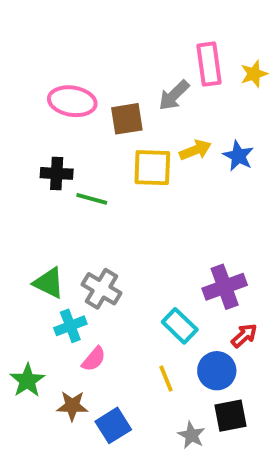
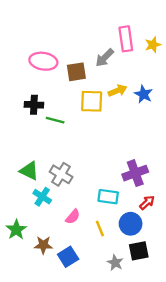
cyan cross: (70, 326) -> (42, 197), turned -36
cyan rectangle: (180, 326) -> (108, 197), turned -36
pink semicircle: (94, 359) -> (73, 217), moved

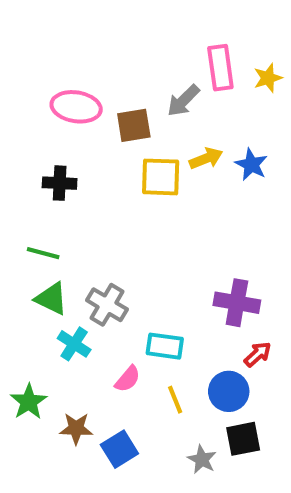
green line: (55, 120) -> (43, 253), moved
purple cross: (135, 173) -> (237, 303), turned 30
cyan rectangle: (108, 197) -> (165, 346), moved

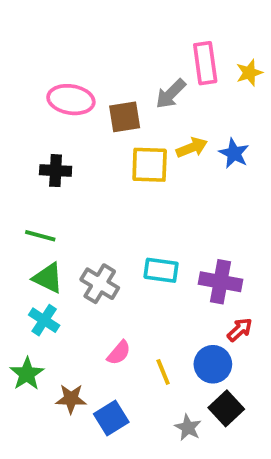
cyan cross: (74, 344) -> (44, 320), moved
cyan rectangle: (165, 346) -> (161, 270), moved
black square: (243, 439) -> (226, 408), turned -32

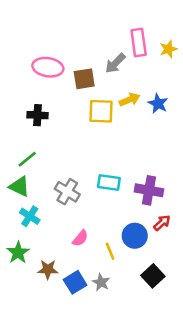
green line: (40, 236) -> (27, 159), turned -54
green triangle: (48, 278) -> (19, 186), moved
blue circle: (213, 364) -> (135, 236), moved
gray star: (188, 428) -> (101, 282), moved

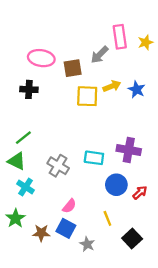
black cross: (38, 115) -> (29, 89), moved
purple cross: (149, 190) -> (129, 150), moved
blue circle: (135, 236) -> (116, 185), moved
yellow line: (110, 251) -> (107, 218), moved
blue square: (75, 282) -> (66, 228), moved, turned -30

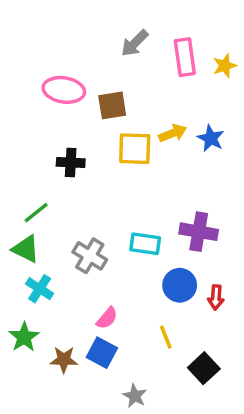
gray arrow: (100, 55) -> (135, 43), moved
black cross: (29, 89) -> (71, 163), moved
red arrow: (140, 193) -> (216, 297), turned 136
gray star: (87, 244) -> (135, 396), moved

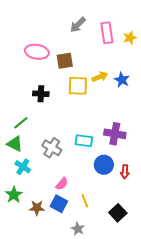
yellow line: (166, 337) -> (85, 201), moved

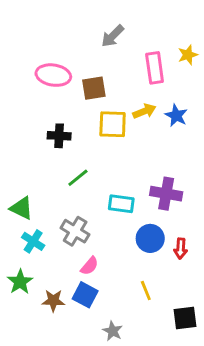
pink rectangle: (107, 33) -> (155, 68), moved
green line: (21, 123) -> (78, 178), moved
gray cross: (52, 148) -> (75, 231), moved
yellow line: (85, 201) -> (146, 290), moved
black square: (118, 213) -> (185, 318), moved, turned 36

